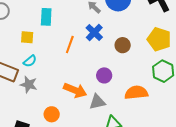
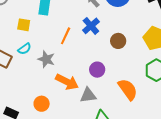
gray star: (29, 85) -> (46, 59), moved
orange semicircle: (136, 93) -> (128, 89), turned 55

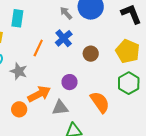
orange arrow: (67, 82) -> (39, 94), turned -55
orange circle: (42, 104) -> (19, 109), moved

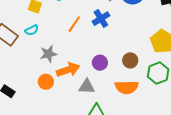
brown circle: (91, 54) -> (130, 60), moved
gray star: (19, 71) -> (48, 54), moved, turned 30
orange semicircle: (100, 102) -> (127, 87), turned 115

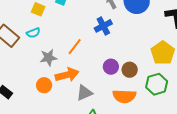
orange line: (74, 24) -> (75, 47), moved
purple circle: (100, 63) -> (111, 67), moved
gray triangle: (87, 87) -> (84, 93), turned -30

